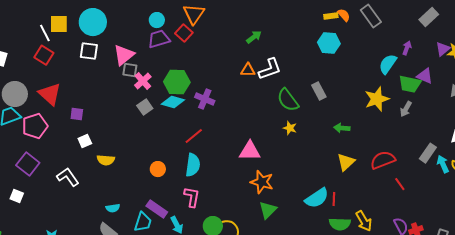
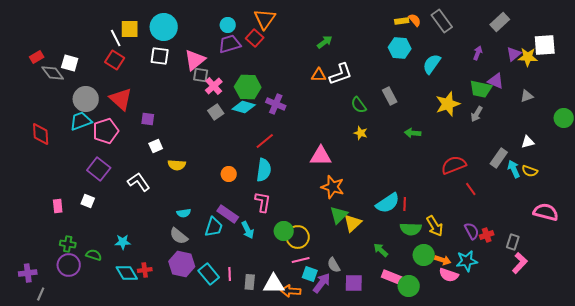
cyan semicircle: (388, 64) -> (432, 64), moved
green semicircle: (288, 100) -> (359, 105), size x0.7
yellow triangle: (346, 162) -> (353, 223), moved

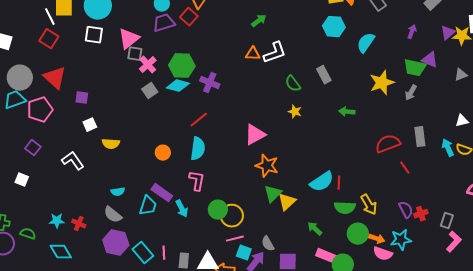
pink triangle: (321, 156) -> (255, 135), turned -30
gray rectangle: (499, 158) -> (420, 137), moved, turned -42
purple square: (99, 169) -> (33, 148), size x0.7
red cross: (145, 270) -> (79, 224), moved, turned 32

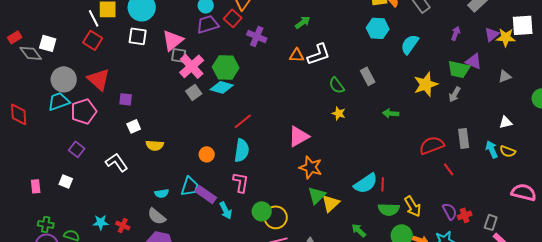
pink cross: (148, 65) -> (192, 66), size x1.4
purple cross: (210, 83) -> (257, 36), moved
cyan trapezoid: (148, 206) -> (190, 186), moved

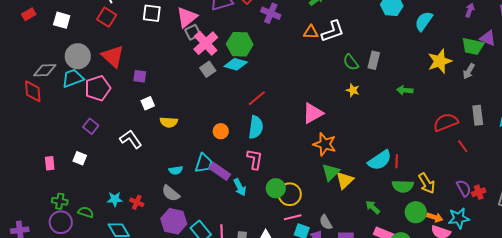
gray diamond: (31, 53) -> (45, 70), moved, turned -55
gray square: (179, 55) -> (193, 32), turned -35
gray rectangle: (368, 76) -> (374, 60), moved, turned 42

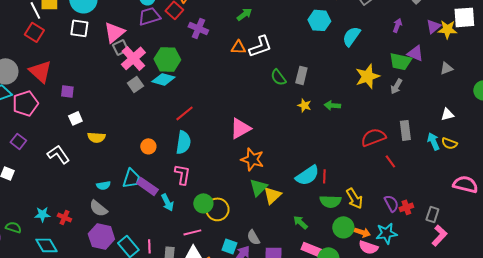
yellow star: (353, 90) -> (304, 105), moved
pink line: (293, 217) -> (192, 232), moved

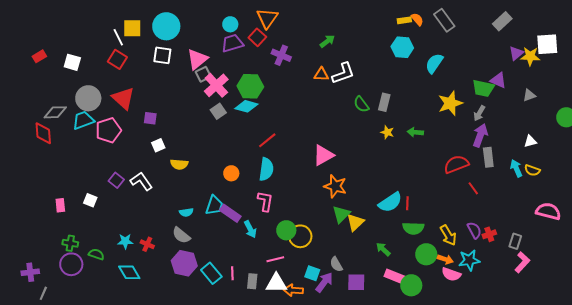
purple arrow: (397, 25) -> (480, 135), moved, size x1.6
purple square: (18, 141) -> (116, 180), moved
yellow arrow: (354, 198) -> (448, 235), moved

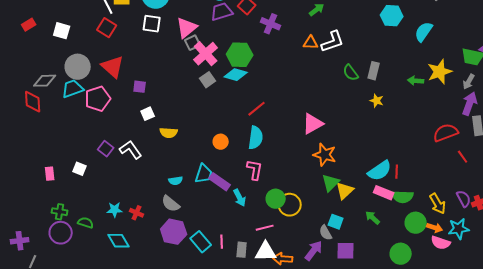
green arrow: (415, 132) -> (416, 81), moved
cyan square: (312, 273) -> (336, 222), moved
pink rectangle: (394, 276) -> (384, 193), moved

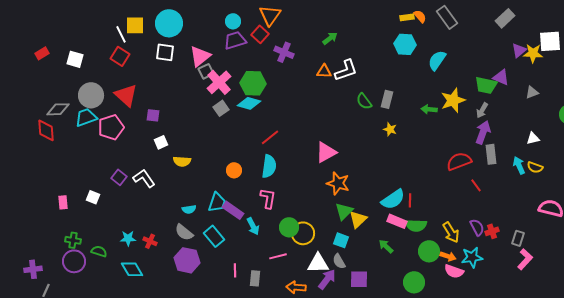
cyan square: (336, 222) -> (341, 240), moved
cyan rectangle: (201, 242) -> (214, 236), moved
white triangle: (266, 252) -> (318, 263), moved

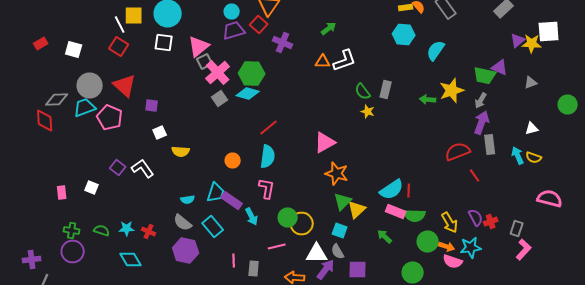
pink pentagon: (111, 127) -> (110, 118), turned -30
yellow star: (390, 129) -> (368, 112), moved
green semicircle: (99, 251) -> (102, 230), moved

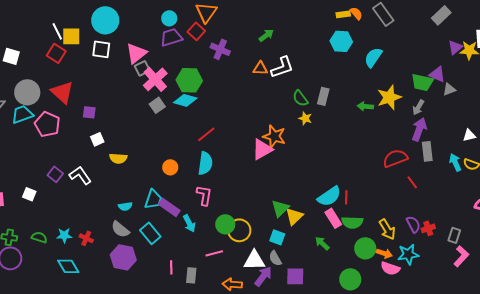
yellow square: (134, 16) -> (71, 36), moved
gray triangle: (531, 82) -> (449, 89), moved
orange star: (337, 174) -> (274, 136), moved
pink rectangle: (396, 212) -> (333, 218), turned 36

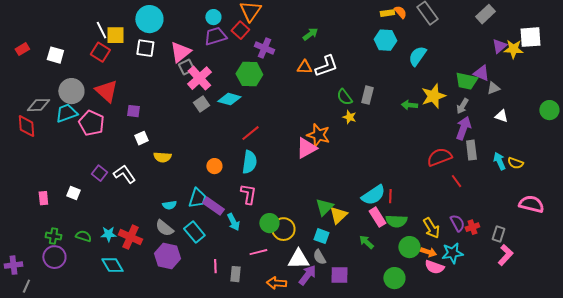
green hexagon: (189, 80) -> (249, 74), moved
white triangle: (469, 135) -> (501, 116), moved, turned 32
red cross: (86, 238) -> (130, 237), size x1.6

